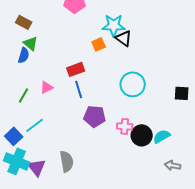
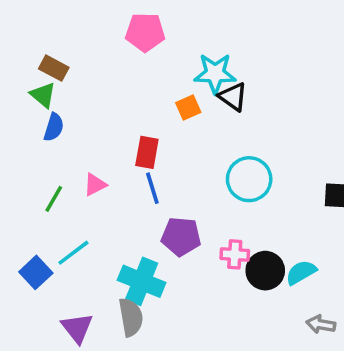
green triangle: (31, 43) -> (43, 95), moved
red rectangle: (76, 69) -> (147, 152), turned -60
cyan cross: (17, 161) -> (142, 281), moved

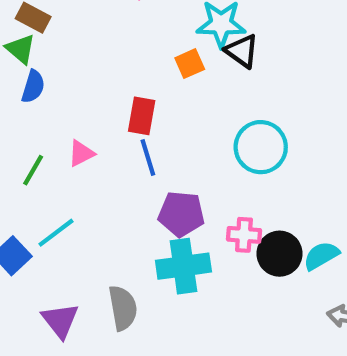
cyan cross: (142, 281) -> (183, 266), moved, turned -30

